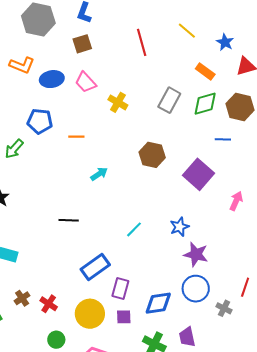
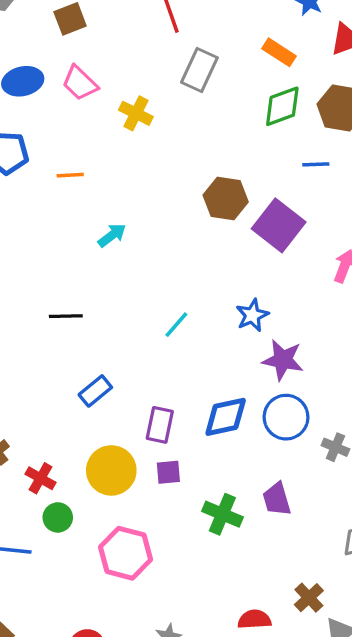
gray rectangle: (169, 100) -> (199, 70), moved
brown hexagon: (152, 155) -> (226, 199), moved
blue rectangle: (95, 267) -> (95, 391), moved, size x0.7
blue diamond: (158, 303) -> (226, 417), moved
red cross: (49, 304) -> (40, 478), moved

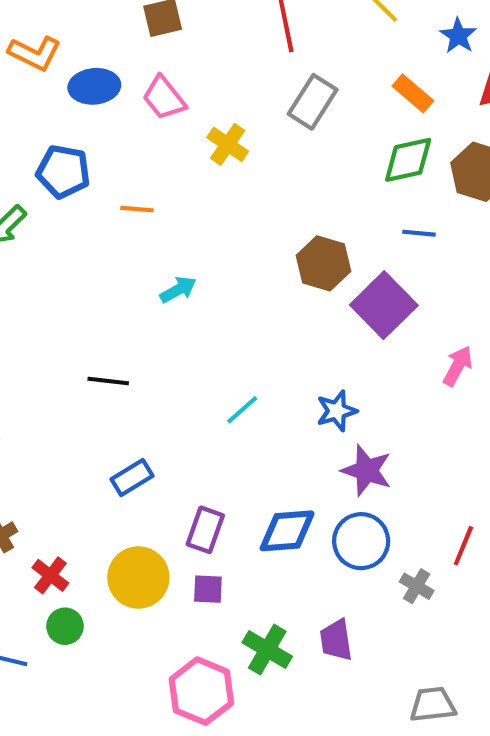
blue line: (316, 164) -> (419, 233), moved
pink hexagon: (126, 553) -> (201, 691), moved

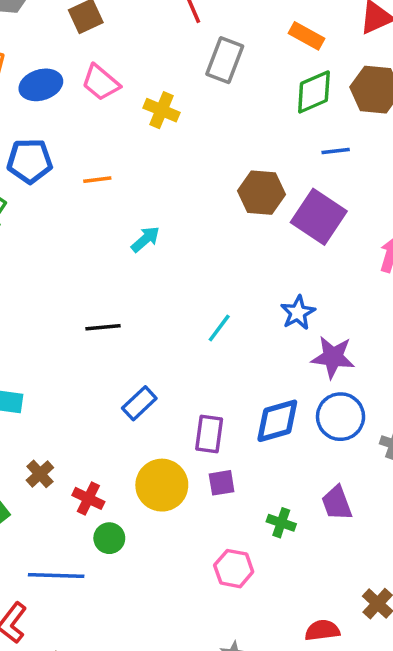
green cross: (267, 650) -> (281, 523), size x0.7
pink hexagon: (201, 691) -> (234, 569), size x0.7

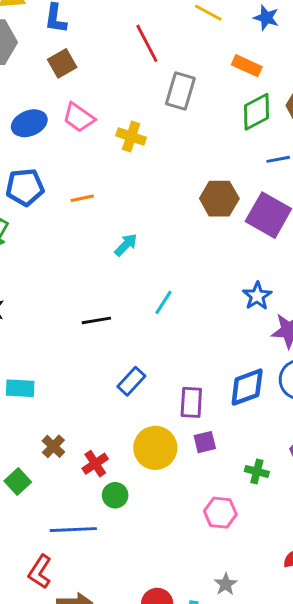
cyan line: (219, 328) -> (164, 302), moved
red cross: (88, 498) -> (95, 464), turned 35

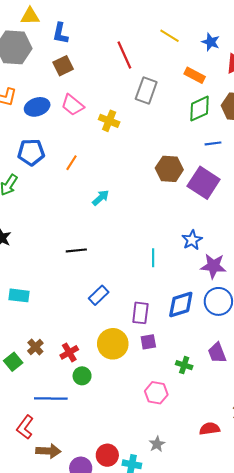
orange line: (82, 198) -> (72, 163), turned -49
cyan line: (164, 302) -> (153, 258), moved, turned -36
brown cross: (53, 446) -> (35, 347), moved

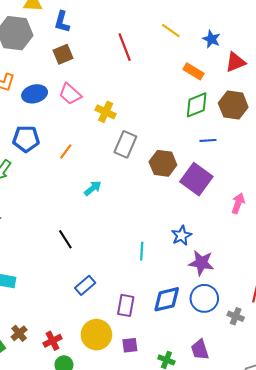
gray rectangle: (146, 91) -> (125, 144), moved
black line: (76, 250) -> (65, 239), turned 60
purple square: (148, 342) -> (130, 345), moved

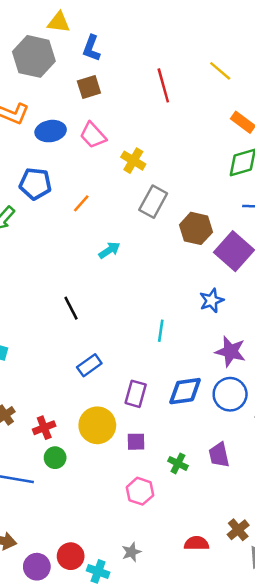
blue star: (182, 236) -> (212, 300), moved

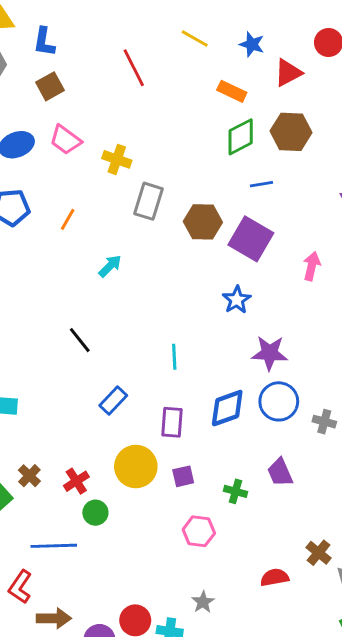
cyan line: (161, 331) -> (174, 357), moved

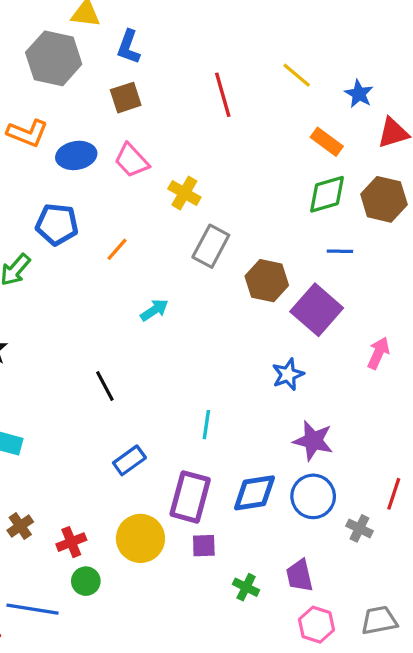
purple rectangle: (172, 422) -> (190, 497), size x1.4
purple square: (183, 476) -> (204, 546), moved
pink hexagon: (199, 531) -> (316, 625), moved

